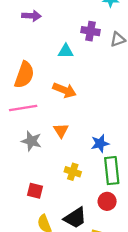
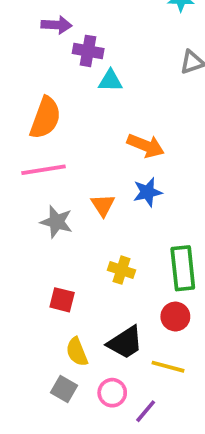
purple cross: (91, 31) -> (88, 51), moved
orange arrow: (64, 90) -> (146, 146), moved
blue star: (100, 143) -> (147, 192), moved

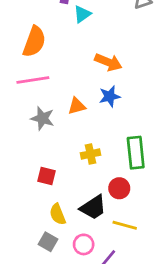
cyan triangle: (110, 81) -> (82, 14), turned -36
orange triangle: (103, 205) -> (77, 106), turned 48
yellow cross: (121, 270) -> (90, 154), turned -30
red circle: (175, 317) -> (119, 188), moved

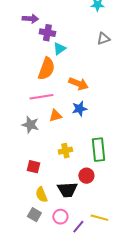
orange semicircle: (34, 42) -> (46, 69), moved
pink line: (33, 80) -> (41, 97), moved
black trapezoid: (93, 207) -> (67, 190), turned 30
yellow line: (125, 225) -> (99, 218), moved

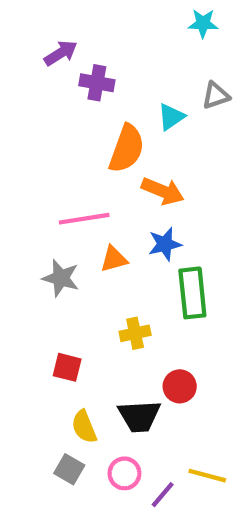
purple arrow: (30, 19) -> (61, 53), turned -35
cyan triangle: (59, 49) -> (171, 117), moved
orange semicircle: (46, 69) -> (127, 149), moved
green rectangle: (98, 150) -> (192, 293), moved

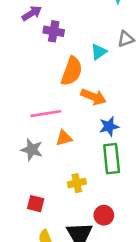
blue star: (165, 244) -> (109, 126), moved

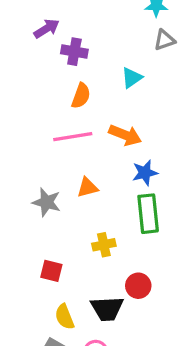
gray triangle: (126, 39) -> (164, 40), moved
orange semicircle: (72, 71) -> (81, 96), moved, size x0.7
pink line: (46, 114) -> (73, 137), moved

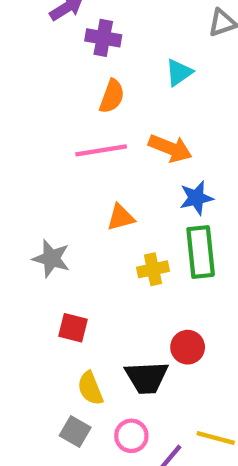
gray star: (47, 202) -> (51, 258), moved
yellow cross: (104, 245) -> (153, 269), moved

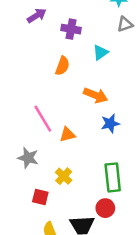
purple cross: (103, 38) -> (71, 29), moved
pink line: (101, 150) -> (43, 119), moved, turned 68
green rectangle: (201, 252) -> (113, 177), moved
yellow cross: (153, 269) -> (64, 176), moved, turned -35

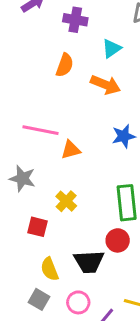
orange arrow: (96, 95) -> (106, 85), moved
pink line: (43, 119) -> (41, 130), turned -48

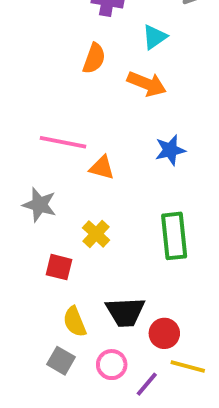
orange triangle: (71, 150) -> (102, 168), turned 30
red circle: (118, 240) -> (164, 333), moved

